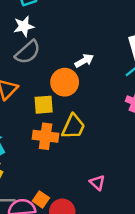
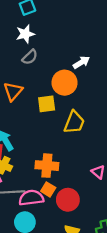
gray semicircle: (28, 52) -> (30, 57), size x0.7
orange cross: (46, 136) -> (47, 166), moved

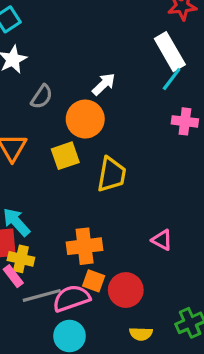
gray semicircle: (30, 57) -> (42, 97), moved

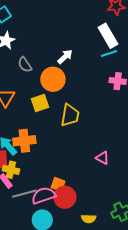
cyan line: (172, 79) -> (109, 54), turned 35
gray semicircle: (42, 97) -> (25, 65), turned 112
orange cross: (85, 246) -> (24, 141), moved
red circle: (126, 290) -> (65, 197), moved

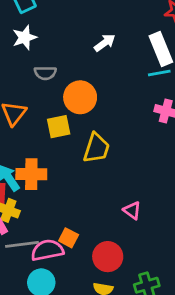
white arrow: (65, 57) -> (105, 43), moved
gray semicircle: (25, 65) -> (45, 73), turned -63
red circle: (65, 197) -> (108, 257), moved

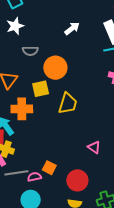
orange cross: (31, 174) -> (22, 109), moved
pink semicircle: (47, 250) -> (34, 177), size x0.6

